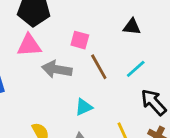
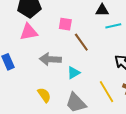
gray arrow: (57, 69) -> (50, 59), moved
cyan line: (136, 69) -> (113, 26), moved, turned 35

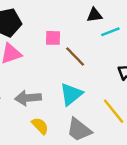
gray arrow: (50, 59) -> (28, 98), moved
cyan triangle: (74, 73) -> (71, 94), size x1.5

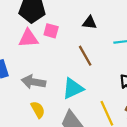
black triangle: (94, 15) -> (90, 23), moved
pink square: (53, 38) -> (51, 31), moved

